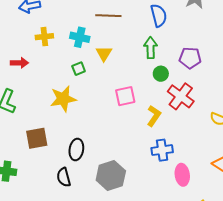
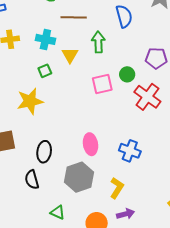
green arrow: (151, 48) -> (98, 42), moved
pink square: (125, 96) -> (102, 84), moved
yellow L-shape: (154, 116) -> (117, 188), moved
blue cross: (162, 150) -> (130, 151), turned 30
pink ellipse: (182, 175) -> (91, 144), moved

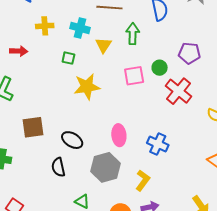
green square: (45, 71) -> (68, 58), moved, turned 32
yellow star: (30, 101) -> (87, 87), moved
black ellipse: (44, 152) -> (72, 140), turned -70

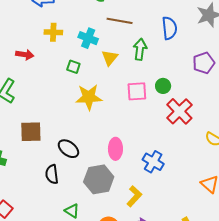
purple pentagon: (189, 53) -> (204, 63), moved, turned -30

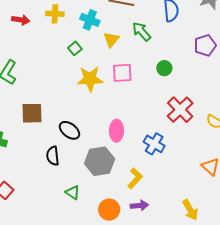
green arrow: (140, 49) -> (141, 31), turned -50
red arrow: (25, 55) -> (21, 20), moved
green square: (73, 67) -> (75, 48), turned 32
pink square: (137, 91) -> (122, 73), moved
red cross: (179, 111) -> (180, 110), moved

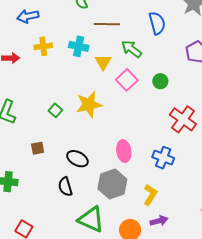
green square: (75, 48) -> (55, 110), moved
pink square: (122, 73) -> (127, 80), moved, turned -30
brown square: (32, 113) -> (38, 148), size x0.6
green triangle: (73, 192) -> (91, 219), size x1.8

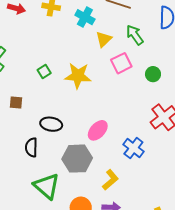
pink ellipse: (124, 151) -> (98, 130), turned 35
black ellipse: (77, 159) -> (51, 124), turned -35

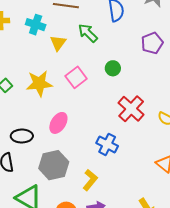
pink square: (121, 63) -> (76, 77), moved
pink ellipse: (98, 130) -> (58, 123), moved

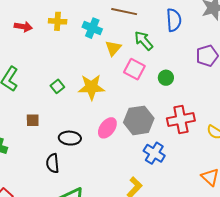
pink square: (76, 77) -> (134, 69), moved, turned -30
red cross: (131, 109) -> (181, 119), turned 32
gray hexagon: (54, 165) -> (139, 120), moved

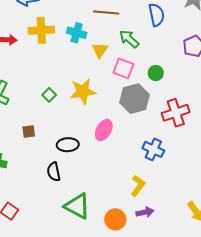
yellow cross: (58, 21) -> (41, 30), size x1.4
gray hexagon: (139, 120) -> (135, 99), moved

